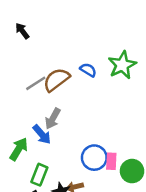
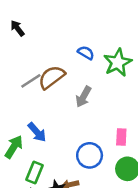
blue semicircle: (88, 70) -> (86, 53), moved
gray arrow: (53, 119) -> (83, 97), moved
pink rectangle: (111, 161) -> (121, 137), moved

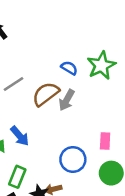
blue semicircle: (86, 53) -> (69, 68), moved
brown semicircle: (52, 77) -> (46, 94), moved

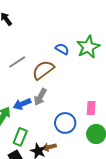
gray arrow: (67, 100) -> (40, 97), moved
blue arrow: (20, 136) -> (22, 104), turned 108

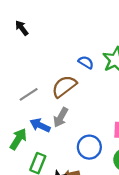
gray line: (17, 62) -> (29, 94), moved
blue arrow: (22, 104) -> (40, 125), turned 48

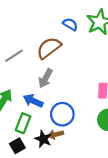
blue arrow: (40, 125) -> (33, 101), moved
blue circle: (89, 147) -> (62, 114), moved

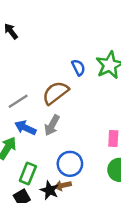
blue semicircle: (70, 24) -> (78, 67), turned 32
blue arrow: (33, 101) -> (25, 128), moved

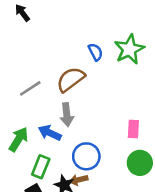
gray arrow: (52, 125) -> (67, 115), turned -35
blue arrow: (25, 128) -> (50, 133), moved

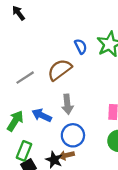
gray arrow: (67, 115) -> (67, 104), moved
green rectangle: (41, 167) -> (24, 151), moved

